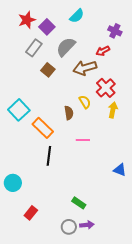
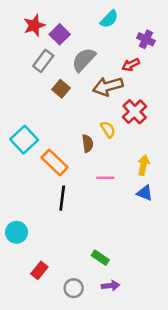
cyan semicircle: (77, 16) -> (109, 19), moved
yellow arrow: (113, 110) -> (143, 165), moved
blue triangle: (120, 170) -> (145, 193), moved
gray circle: (69, 227) -> (74, 288), moved

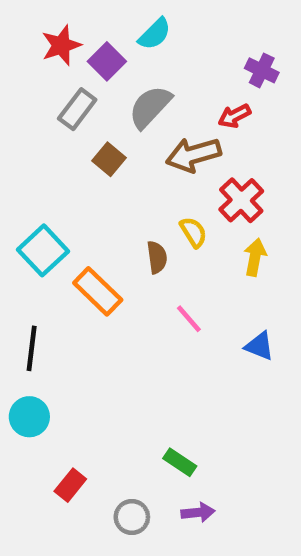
cyan semicircle: (109, 19) -> (155, 34), moved
yellow arrow: (143, 165) -> (255, 257), moved
pink line: (105, 178) -> (189, 319), turned 48
black line: (62, 198) -> (32, 348), moved

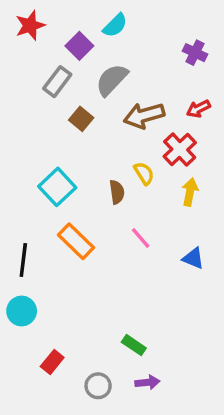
red star: (61, 45) -> (30, 25), moved
red arrow: (234, 116) -> (198, 109), moved
cyan square: (43, 250) -> (57, 187), moved
orange rectangle: (98, 291) -> (76, 241), moved

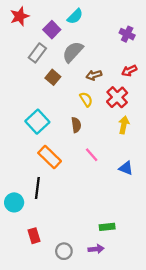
brown arrow: (144, 116) -> (94, 75), size x0.6
yellow semicircle: (144, 173) -> (86, 99), moved
black line: (23, 260) -> (37, 188), moved
green rectangle: (134, 345) -> (107, 227), moved, turned -40
red rectangle: (52, 362) -> (34, 236), turned -56

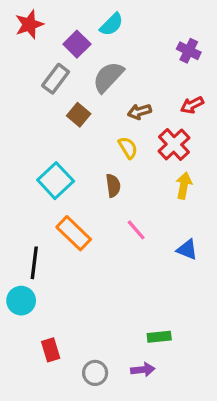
black line: (37, 188) -> (34, 263), moved

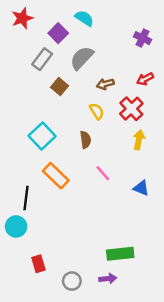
cyan semicircle: (111, 24) -> (84, 18), turned -102
green rectangle: (159, 337) -> (120, 254), size x1.5

